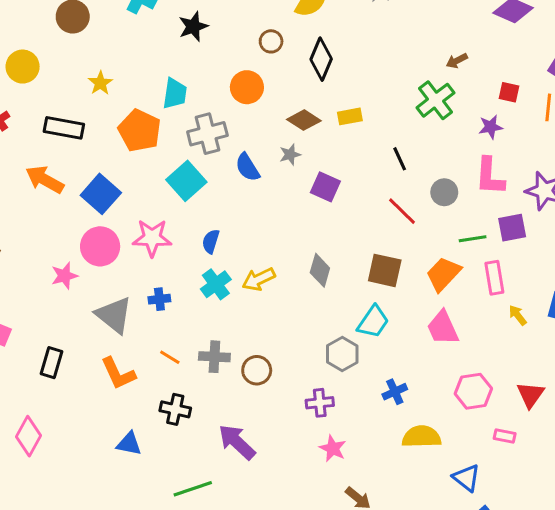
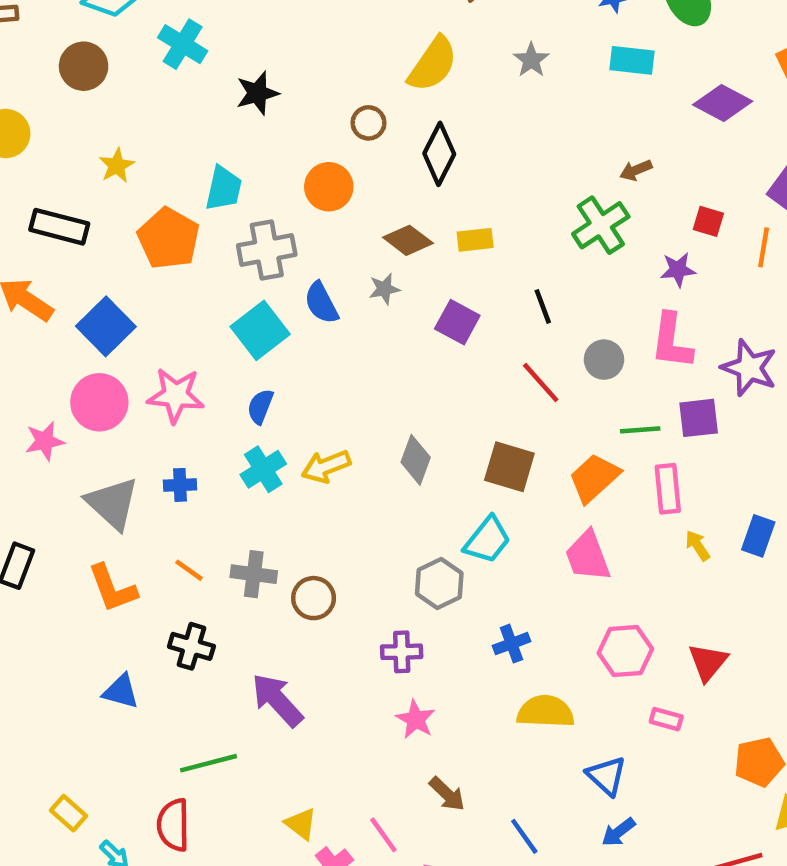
cyan square: (186, 181) -> (260, 330), moved
purple square: (325, 187) -> (457, 322), moved

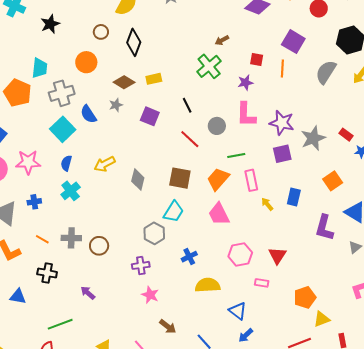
purple square: (699, 418) -> (282, 154), moved
yellow arrow: (326, 466) -> (105, 164), moved
purple arrow: (277, 700) -> (88, 293), size x0.6

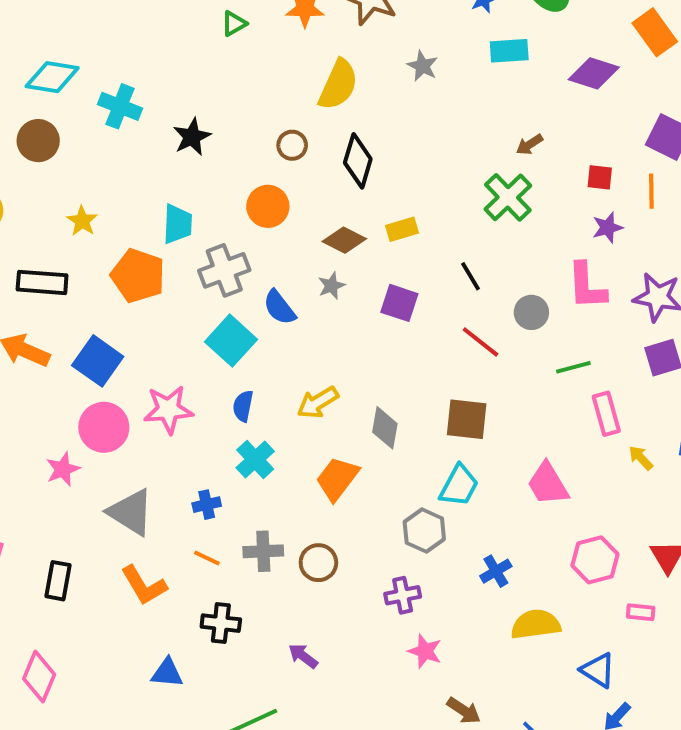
purple star: (245, 83) -> (607, 228), moved
orange trapezoid: (218, 179) -> (337, 479), moved
blue cross: (34, 202) -> (207, 505), moved

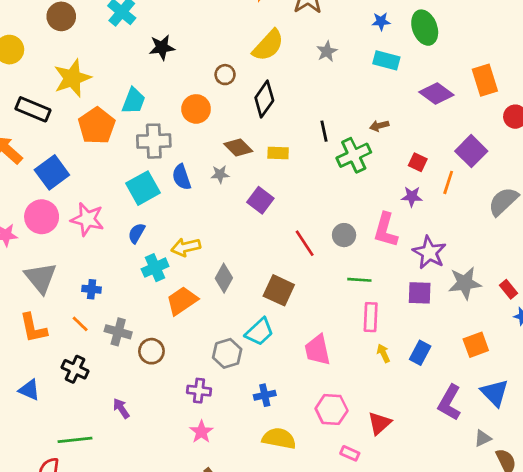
yellow star: (82, 221) -> (72, 78), size x1.8
black line: (470, 276) -> (324, 131), moved
cyan cross: (255, 460) -> (155, 268), moved

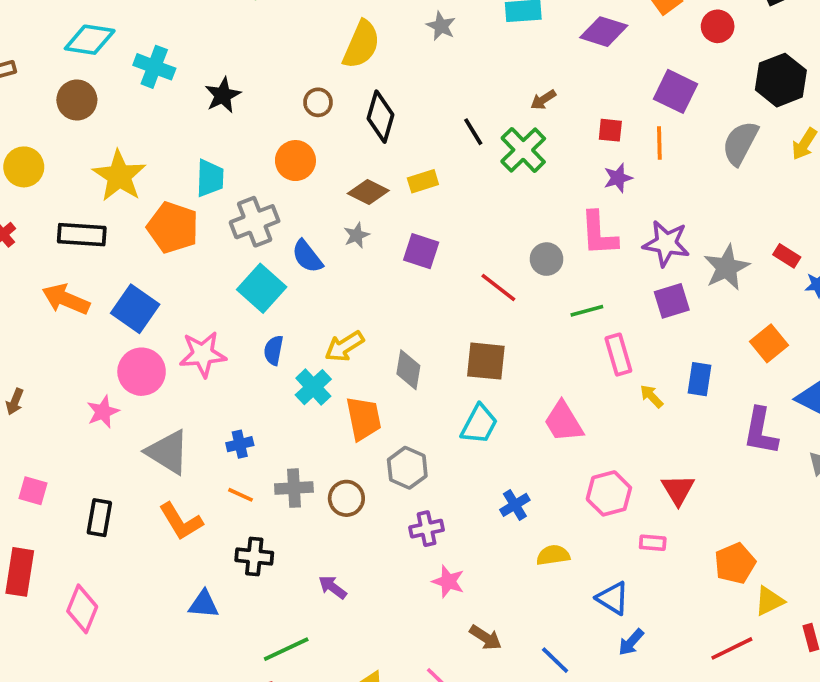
orange trapezoid: (182, 301) -> (364, 418), turned 132
gray hexagon: (227, 353) -> (407, 468), moved
yellow semicircle: (279, 438) -> (553, 555), size x0.7

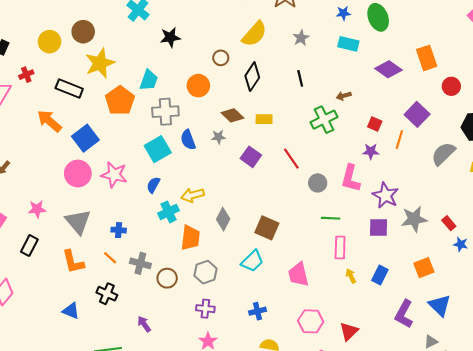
brown circle: (77, 100) -> (83, 32), moved
black line: (473, 132) -> (300, 78), moved
red line: (498, 288) -> (291, 159), moved
pink star: (103, 412) -> (37, 209), moved

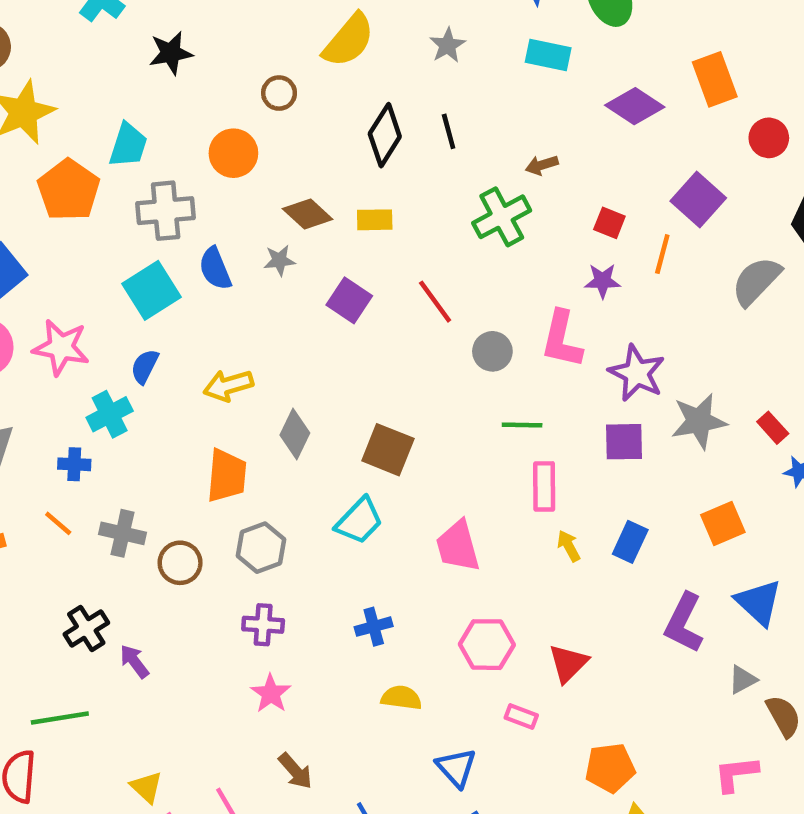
black diamond: (252, 77) -> (385, 135), moved
cyan cross: (169, 212) -> (110, 414), moved
black cross: (107, 294) -> (86, 629), moved, turned 36

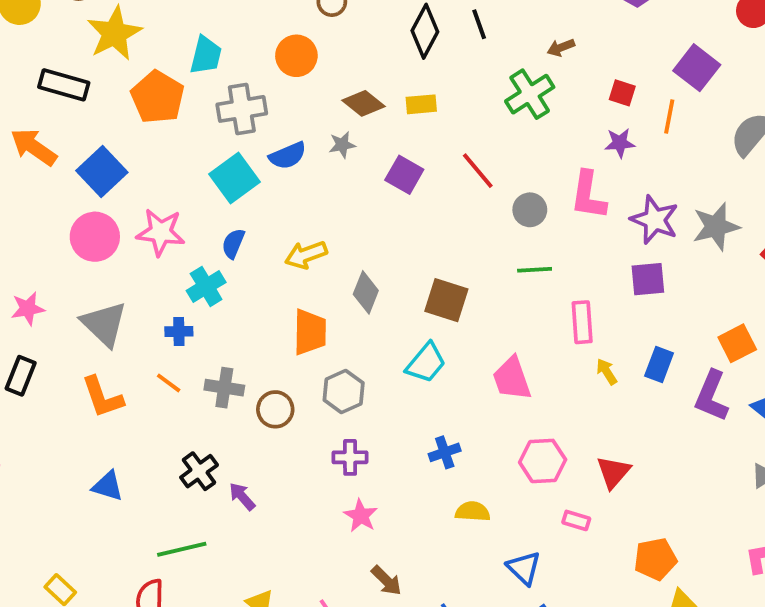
blue semicircle: (215, 269) -> (288, 156), turned -87
gray star: (699, 421) -> (716, 227), moved
green line: (522, 425) -> (535, 270), moved
purple L-shape: (684, 623) -> (711, 396), moved

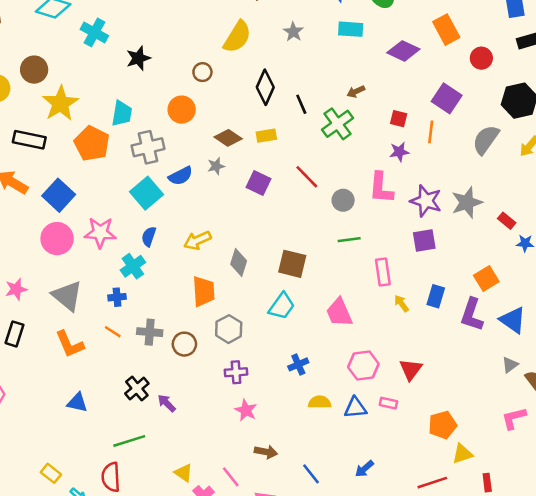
black line: (479, 24) -> (301, 104), moved
blue triangle: (524, 568) -> (355, 408), moved, turned -45
brown arrow: (386, 581) -> (266, 452), turned -30

